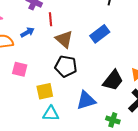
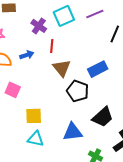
black pentagon: (66, 66) -> (78, 91), moved

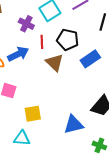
blue arrow: (27, 55) -> (18, 54), size x1.5
black pentagon: (78, 91) -> (68, 40), moved
cyan triangle: (36, 139) -> (22, 138), moved

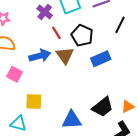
red line: (42, 42) -> (56, 33), turned -40
blue arrow: (18, 54) -> (40, 56), moved

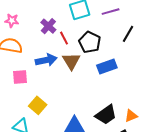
purple cross: (45, 12) -> (48, 26), moved
pink square: (15, 74) -> (20, 77), turned -35
yellow square: (34, 101) -> (38, 105), turned 36

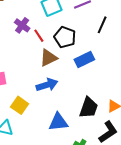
blue arrow: (46, 60) -> (47, 85), moved
brown triangle: (71, 61) -> (48, 58), turned 42
black trapezoid: (106, 115) -> (89, 108), turned -30

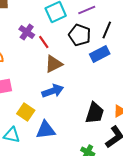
black pentagon: (65, 37) -> (80, 35), moved
blue rectangle: (84, 60) -> (100, 54), moved
blue triangle: (58, 122) -> (46, 130), moved

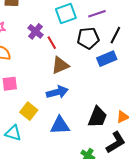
black pentagon: (80, 35) -> (88, 38), turned -30
blue triangle: (46, 130) -> (60, 125), moved

